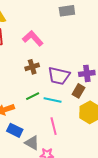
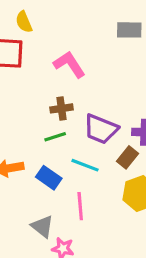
green line: (33, 96) -> (55, 137), moved
blue rectangle: (15, 130) -> (49, 178), moved

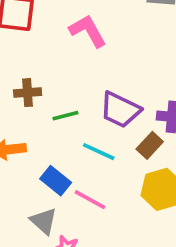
brown cross: (61, 108) -> (28, 93), moved
blue rectangle: (49, 178) -> (56, 181), moved
pink line: (80, 206) -> (90, 200), turned -60

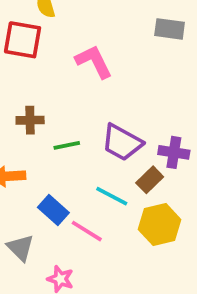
cyan line: (99, 152) -> (112, 196), moved
gray triangle: (44, 221) -> (20, 248), moved

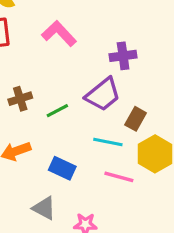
purple trapezoid: (122, 142) -> (103, 94), turned -51
purple cross: (174, 152) -> (123, 56), moved
pink line: (87, 231) -> (119, 177), moved

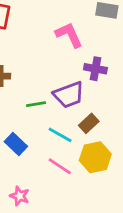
pink L-shape: (59, 34) -> (69, 35), moved
green line: (57, 111) -> (36, 104), moved

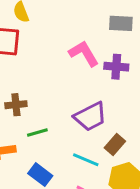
purple cross: (95, 69) -> (116, 67), moved
green line: (36, 104) -> (37, 132), moved

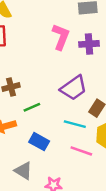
pink L-shape: (84, 53) -> (61, 37), turned 60

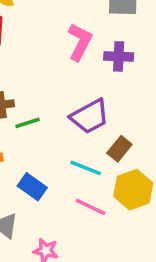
green line: (32, 107) -> (28, 123), moved

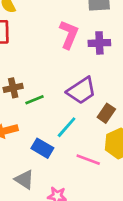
cyan line: (86, 168) -> (67, 127), moved, turned -65

